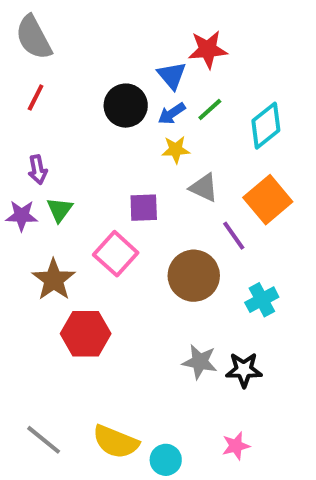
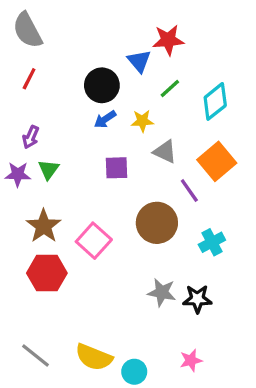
blue arrow: (172, 114) -> (105, 119), moved
purple arrow: (38, 170) -> (31, 137), turned 35
pink square: (116, 254) -> (94, 241), moved
red hexagon: (86, 334) -> (47, 273), moved

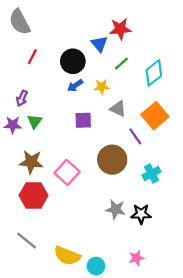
red line: (29, 79) -> (32, 57), moved
brown star: (44, 226) -> (31, 162), turned -30
gray line: (36, 356) -> (27, 241), moved

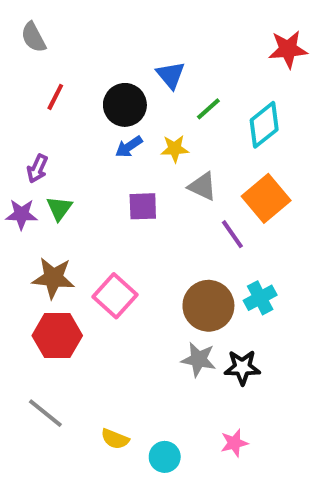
gray semicircle: (20, 22) -> (33, 37), size x0.7
red star: (120, 29) -> (288, 49), moved
brown circle: (112, 160) -> (208, 306), moved
yellow semicircle: (67, 256) -> (115, 439), size x0.6

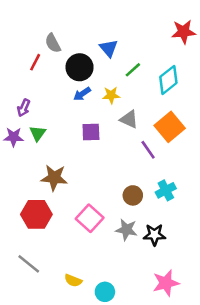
gray semicircle: (33, 37) -> (53, 43), moved
brown star: (53, 278) -> (54, 178), moved
pink square: (115, 296) -> (90, 218), moved
brown circle: (208, 306) -> (133, 195), size x0.6
pink star: (234, 443) -> (166, 283), moved, size x1.5

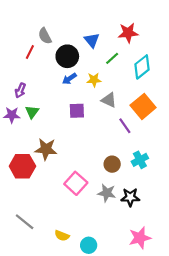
red star: (184, 32) -> (128, 33), moved
red hexagon: (36, 214) -> (22, 166), moved

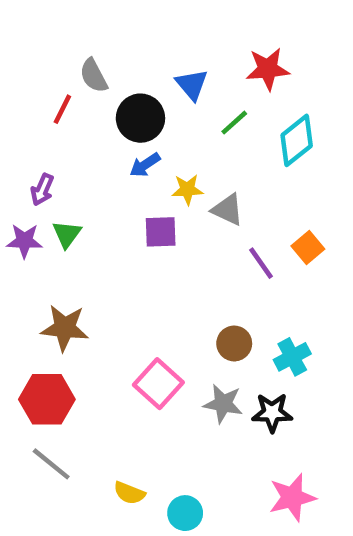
yellow star: (94, 80) -> (187, 189), moved
orange square: (143, 106) -> (308, 248), moved, size x0.6
brown star: (46, 149) -> (65, 328), moved
cyan cross: (140, 160) -> (292, 357), moved
red hexagon: (22, 166) -> (47, 399), moved

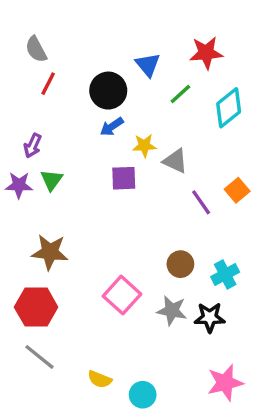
gray semicircle: (94, 76) -> (36, 49), moved

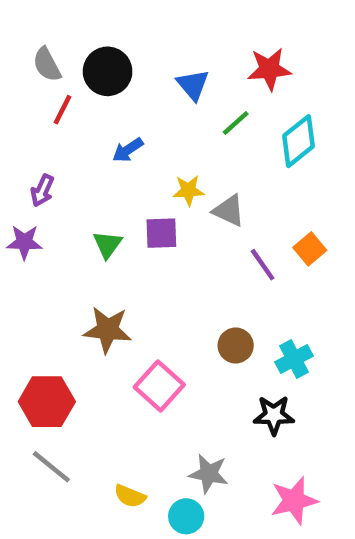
black circle: (108, 91) -> (108, 71), moved
blue arrow: (112, 127) -> (128, 150), moved
green triangle: (52, 180) -> (108, 244), moved
brown star: (50, 252) -> (108, 330), moved
gray star: (172, 311) -> (209, 474), moved

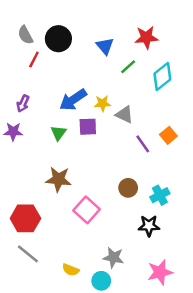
blue arrow: (128, 150) -> (73, 100), moved, size x1.6

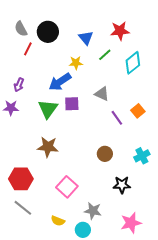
yellow star: (102, 103) -> (76, 63), moved
green triangle: (58, 133) -> (48, 109), size x1.5
cyan cross: (160, 195) -> (142, 156), moved
pink square: (87, 210) -> (67, 187), moved

